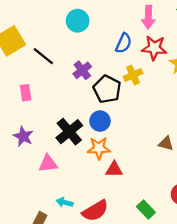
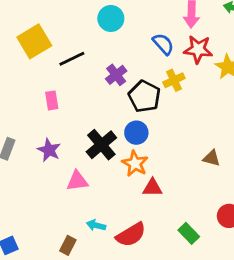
blue semicircle: (124, 43) -> (163, 44), turned -66
black line: (43, 56) -> (72, 59), turned -65
orange star: (99, 148) -> (135, 164), turned 30

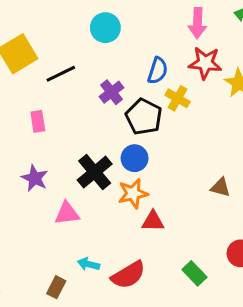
blue semicircle: (163, 44) -> (158, 71), moved, turned 60
yellow cross: (174, 80) -> (178, 98), turned -35
orange star: (135, 164) -> (133, 194), turned 30

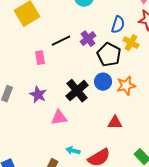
black line: (61, 74) -> (61, 41), moved
orange star: (133, 194) -> (126, 86), moved

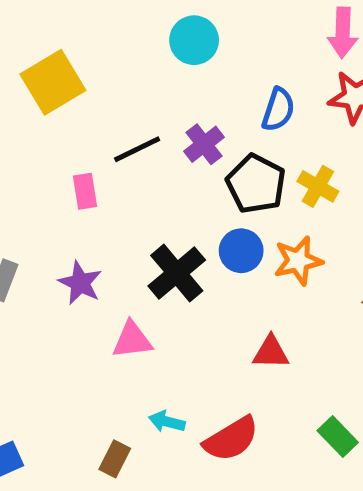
yellow cross: (131, 43) -> (318, 186), moved

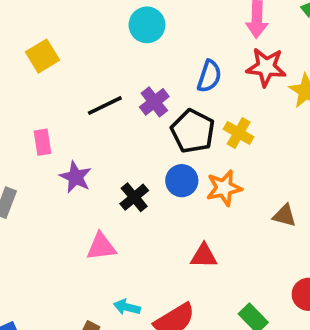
yellow square: (53, 82) -> (43, 56), size x0.7
pink rectangle: (85, 191) -> (43, 142), moved
black cross: (177, 273) -> (134, 197), size x0.7
purple star: (80, 283) -> (75, 177), moved

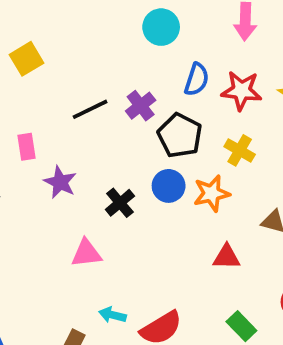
cyan circle: (147, 25) -> (161, 27), moved
red star: (266, 67) -> (241, 91), moved
yellow cross: (239, 133) -> (240, 150), moved
red triangle: (204, 256) -> (227, 257), moved

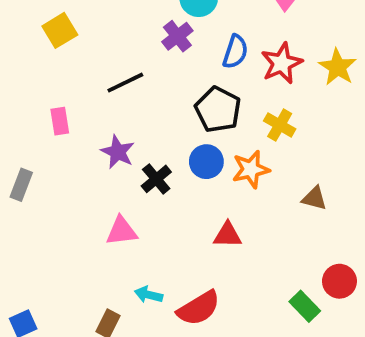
red star: (241, 91) -> (282, 63), turned -30
purple cross: (141, 106) -> (177, 36), moved
purple star: (60, 182) -> (118, 152), moved
red triangle: (227, 257) -> (228, 235), moved
green rectangle: (241, 326) -> (305, 306), moved

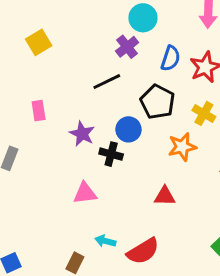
black line: (125, 83) -> (107, 82), moved
blue circle: (206, 162) -> (128, 129), moved
black cross: (156, 179) -> (111, 154), turned -35

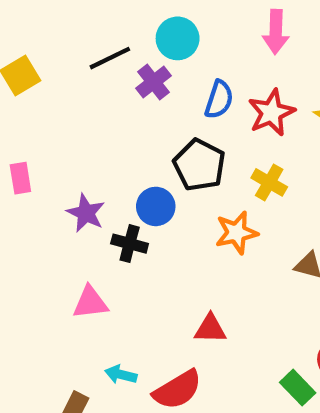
black line: (107, 82) -> (110, 58), moved
red triangle: (165, 196) -> (210, 329), moved

